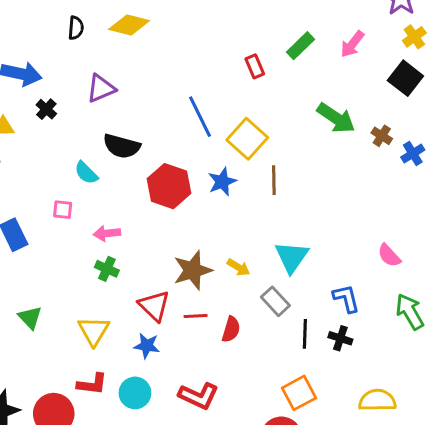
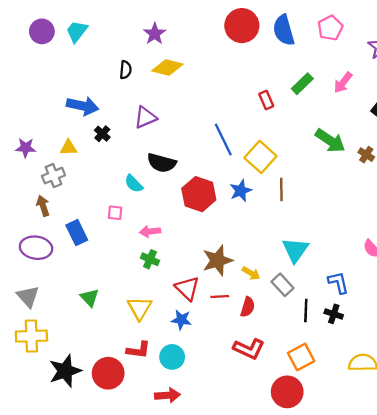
yellow arrow: (238, 267) -> (251, 273), moved
red L-shape: (199, 396) -> (249, 349), moved

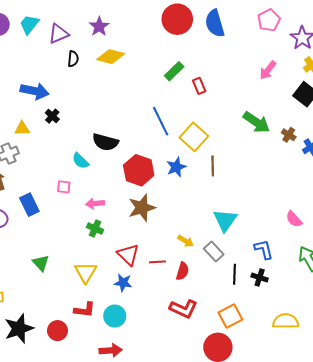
pink pentagon: (330, 28) -> (269, 20), moved
green rectangle: (302, 84) -> (174, 71), moved
purple triangle: (145, 117) -> (59, 34), moved
brown star: (217, 260) -> (142, 208), moved
red circle: (108, 373) -> (57, 331), size x0.7

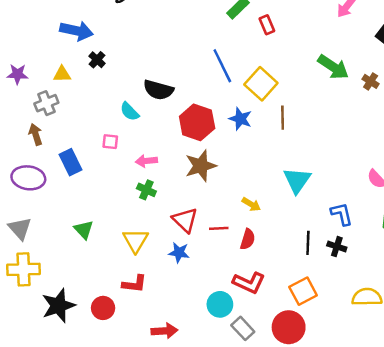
blue star: (176, 167) -> (240, 119), turned -30
gray rectangle: (214, 251) -> (243, 328), moved
cyan circle: (115, 316) -> (220, 304), moved

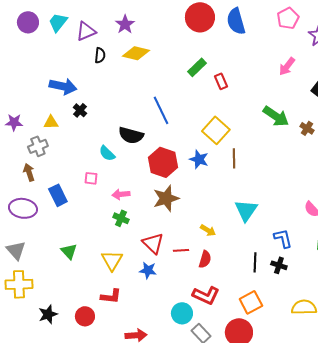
blue line: (222, 66) -> (161, 110), moved
black star: (58, 306) -> (48, 314), size x0.7

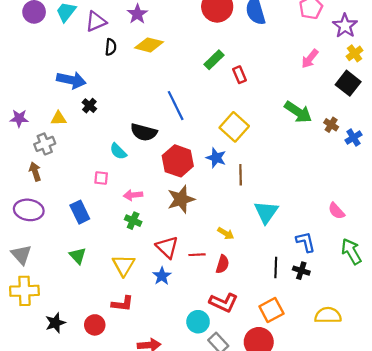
brown line: (234, 158) -> (241, 175), moved
blue rectangle: (58, 195) -> (80, 212), moved
blue star: (148, 270) -> (162, 276), turned 30

